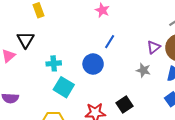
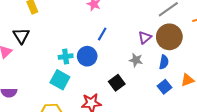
cyan cross: (54, 63) -> (66, 57), moved
black square: (124, 104) -> (117, 83), moved

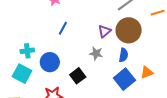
blue circle: (87, 56) -> (50, 62), moved
blue square: (165, 87) -> (124, 79), size x1.5

